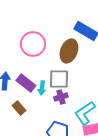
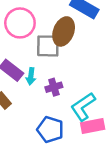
gray square: (59, 79) -> (48, 46), moved

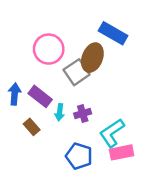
gray square: (48, 46) -> (77, 72), turned -35
cyan arrow: (31, 76) -> (60, 112), moved

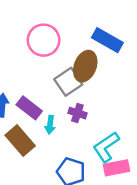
pink circle: (49, 49) -> (44, 40), moved
purple cross: (83, 113) -> (77, 113), moved, turned 35
brown rectangle: (32, 127) -> (20, 140), size x1.6

